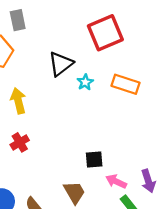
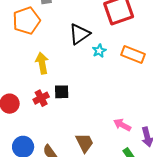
black square: (94, 160) -> (62, 92), moved
pink arrow: (116, 181) -> (122, 125), moved

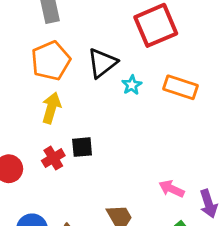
orange pentagon: (26, 21) -> (51, 61), moved
yellow arrow: (42, 63) -> (51, 108), turned 30

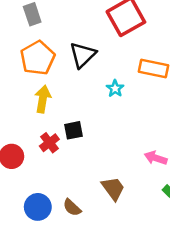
cyan star: (132, 85) -> (115, 89), moved

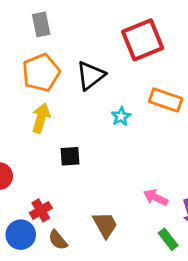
red cross: (49, 143) -> (41, 210), moved

